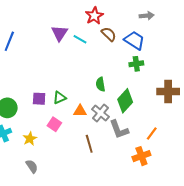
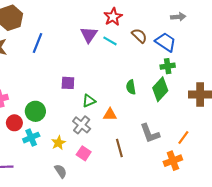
red star: (94, 16) -> (113, 17), moved
purple square: (39, 99) -> (68, 83), moved
green diamond: (125, 101) -> (160, 89), moved
gray cross: (100, 113) -> (82, 125), moved
pink square: (54, 124) -> (84, 153), moved

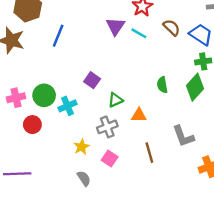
purple square: (68, 83) -> (92, 80), turned 32
green circle: (35, 111) -> (44, 95), moved
gray cross: (82, 125) -> (107, 127), turned 30
cyan cross: (31, 138) -> (67, 106), moved

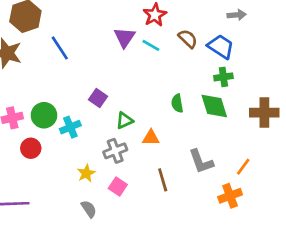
blue line: (58, 36) -> (60, 48), turned -55
green diamond: (195, 87) -> (214, 106), turned -60

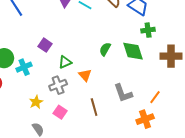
green cross: (223, 77) -> (148, 30), moved
green semicircle: (177, 103) -> (105, 49), turned 40
orange triangle: (151, 138) -> (85, 75), turned 48

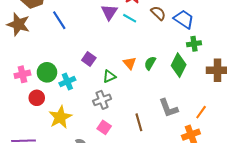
green diamond: (133, 51) -> (179, 65), turned 45
orange triangle: (85, 75) -> (130, 63), moved
yellow star: (36, 102) -> (60, 117), moved, size x1.6

